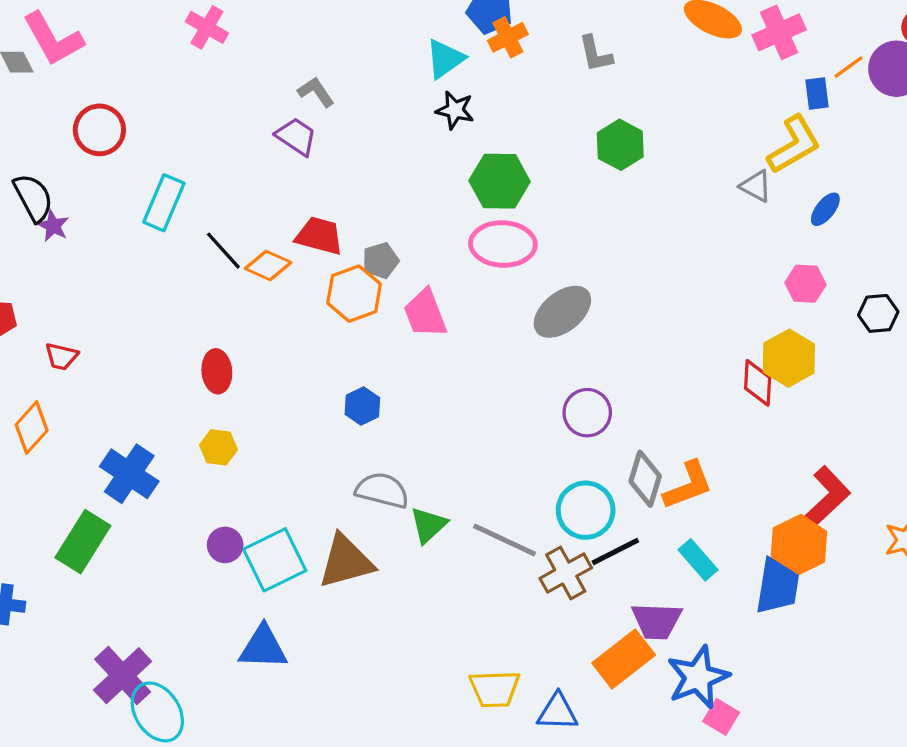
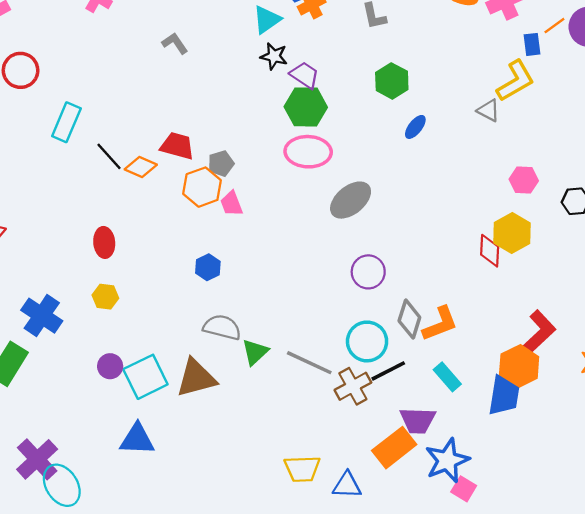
purple trapezoid: (296, 137) -> (305, 75), moved
blue ellipse: (825, 209) -> (415, 127), moved
pink trapezoid: (425, 313) -> (231, 204), moved, size x0.7

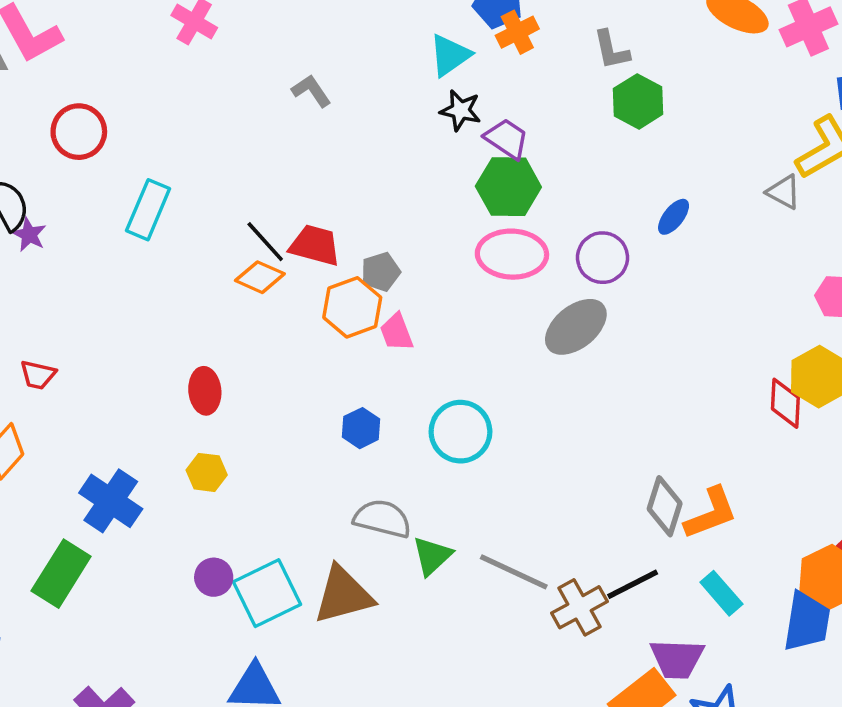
green hexagon: (392, 81) -> (638, 101), moved
black line: (109, 156) -> (265, 242), moved
purple circle: (368, 272) -> (603, 258), moved
cyan circle: (367, 341) -> (460, 432), moved

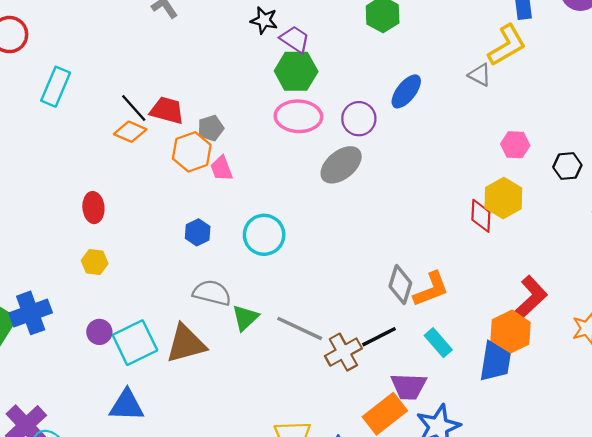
blue ellipse: (674, 217) -> (406, 91), size x1.4
blue cross: (111, 501) -> (31, 313), moved, turned 36

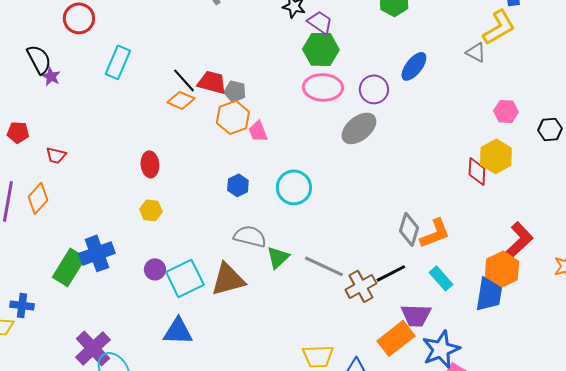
gray pentagon: (211, 128) -> (235, 91), moved, turned 30

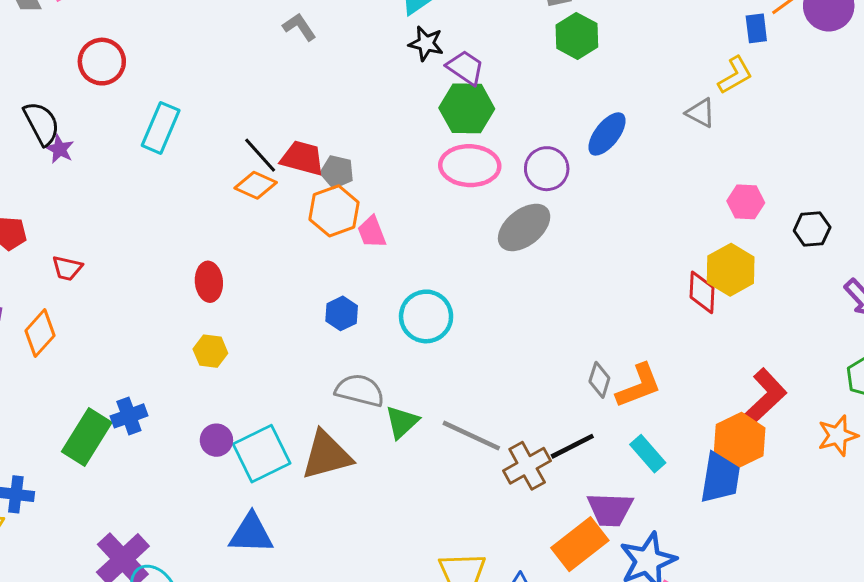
yellow L-shape: (499, 27) -> (735, 75), size x0.7
gray diamond: (409, 229) -> (599, 380), size x0.7
blue cross: (97, 253) -> (129, 416), size x0.7

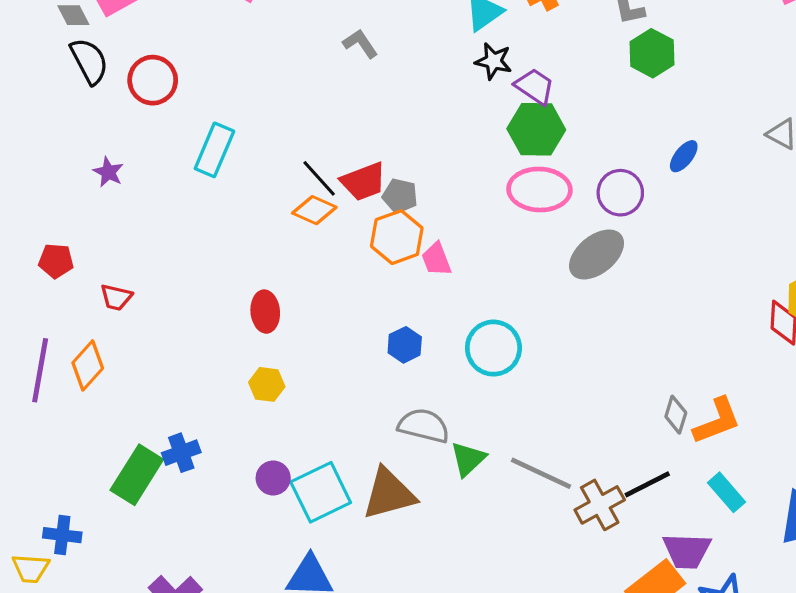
black semicircle: (42, 123) -> (89, 61), moved
blue ellipse: (607, 134) -> (684, 156), size x0.7
red trapezoid: (302, 158) -> (363, 182), turned 144

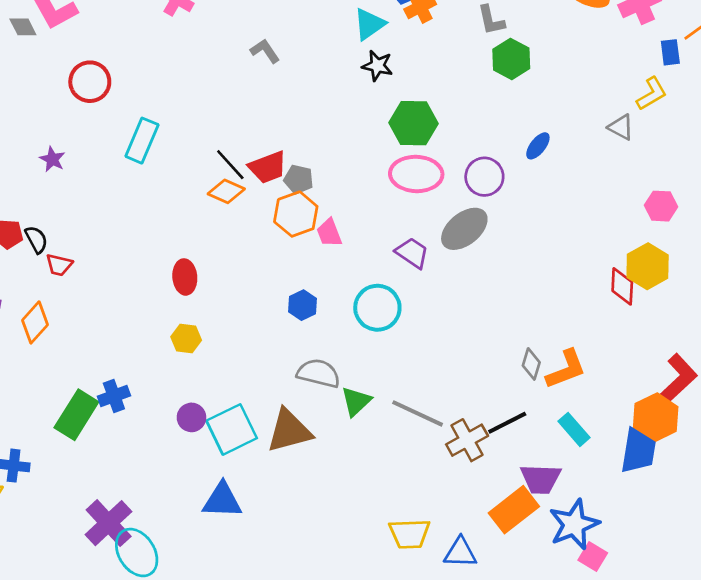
black semicircle: (89, 61) -> (36, 240), moved, size x0.7
purple trapezoid: (535, 86) -> (412, 253), moved

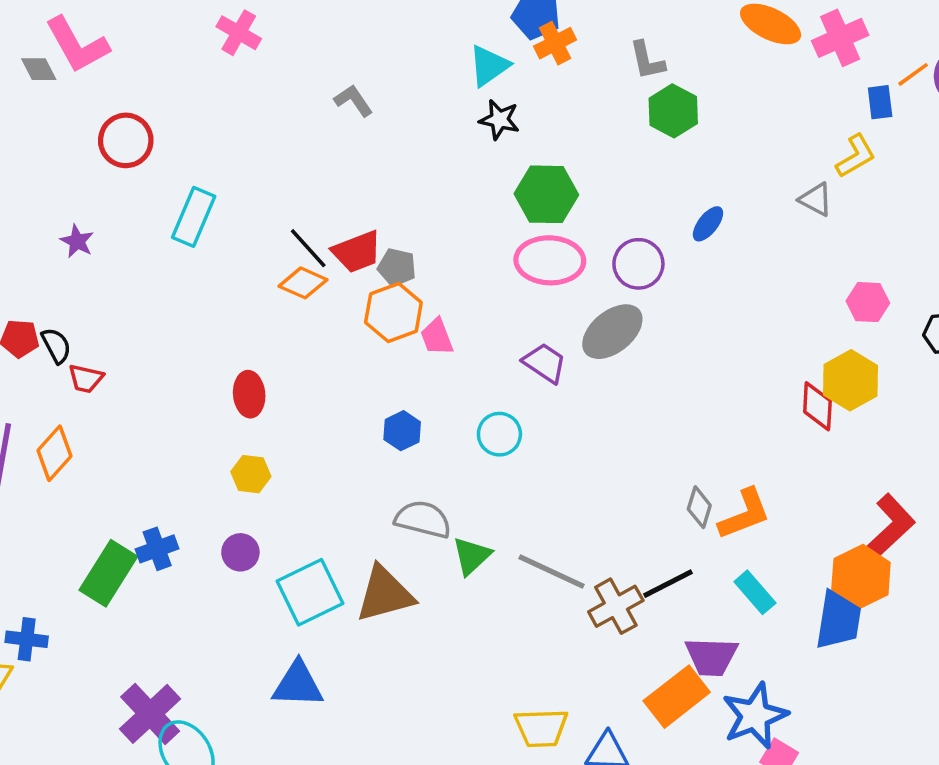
cyan circle: (377, 308) -> (499, 434), size x0.7
purple circle: (191, 417) -> (240, 552), moved

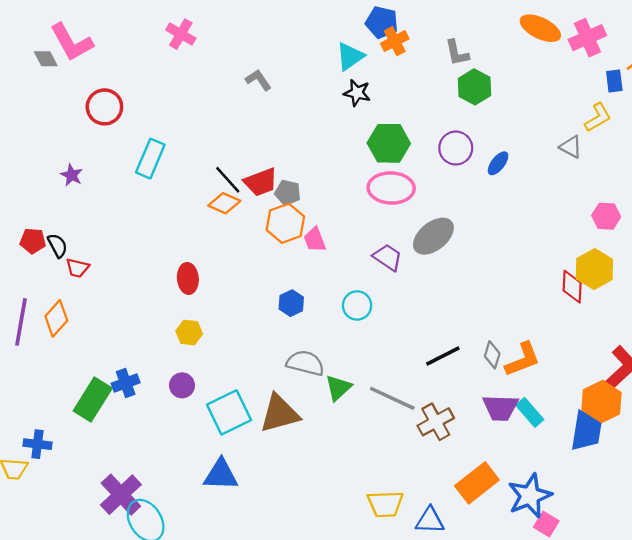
purple circle: (638, 264) -> (456, 148), moved
black line: (668, 584) -> (443, 356), moved
purple trapezoid: (711, 657) -> (500, 408), moved

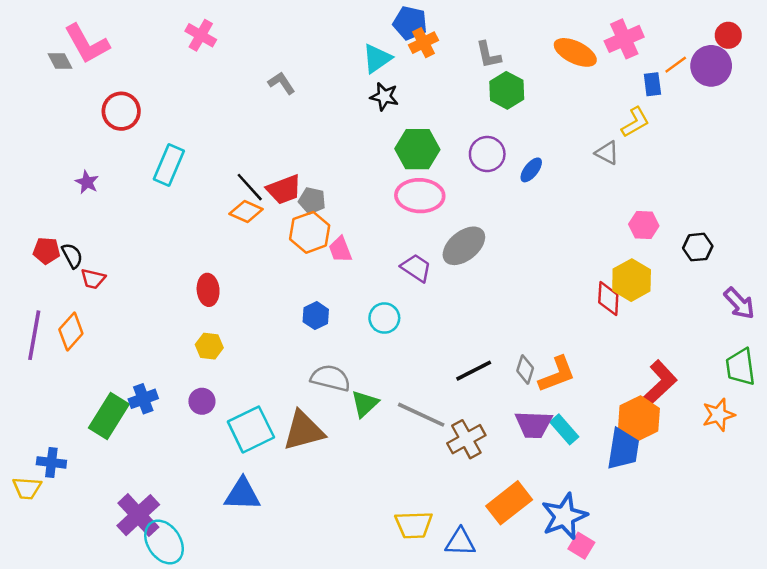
orange ellipse: (540, 28) -> (575, 52), moved

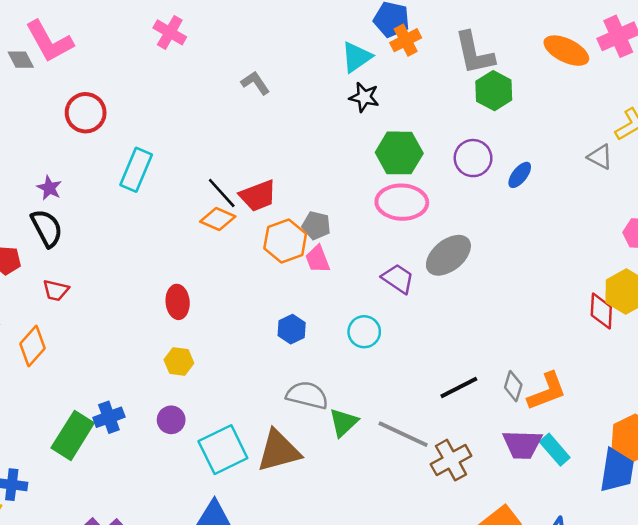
gray L-shape: (488, 55) -> (474, 53), size x1.5
gray pentagon: (312, 201) -> (316, 225), moved
black semicircle: (72, 256) -> (47, 228), moved, size x1.4

